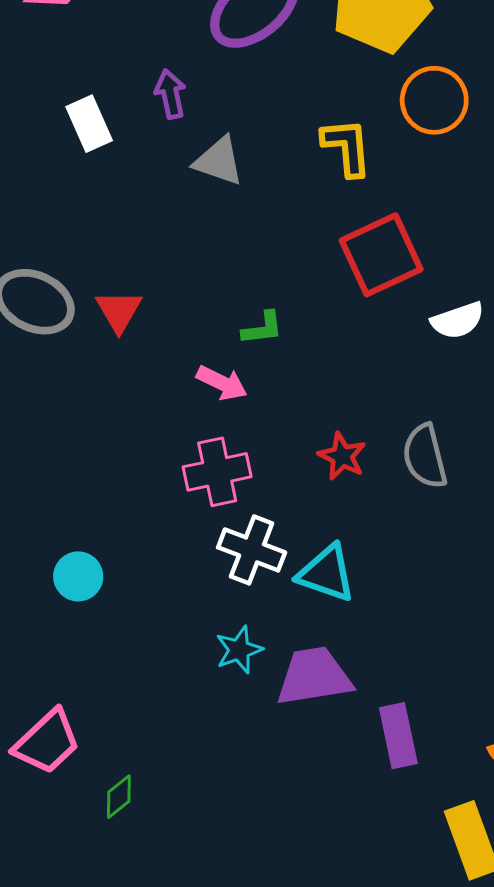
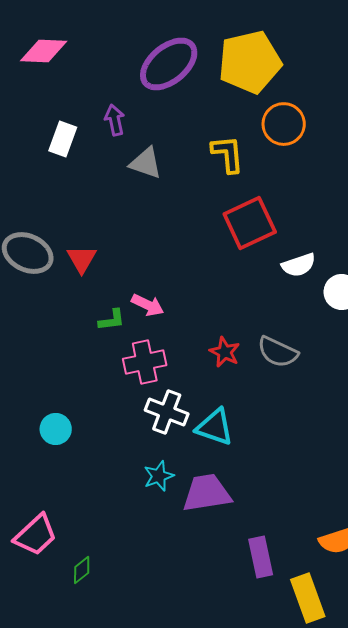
white rectangle: (89, 124) -> (63, 139), turned 44
green L-shape: (262, 328) -> (112, 320), moved
gray semicircle: (425, 456) -> (278, 352), turned -51
purple rectangle: (398, 736) -> (261, 557), moved

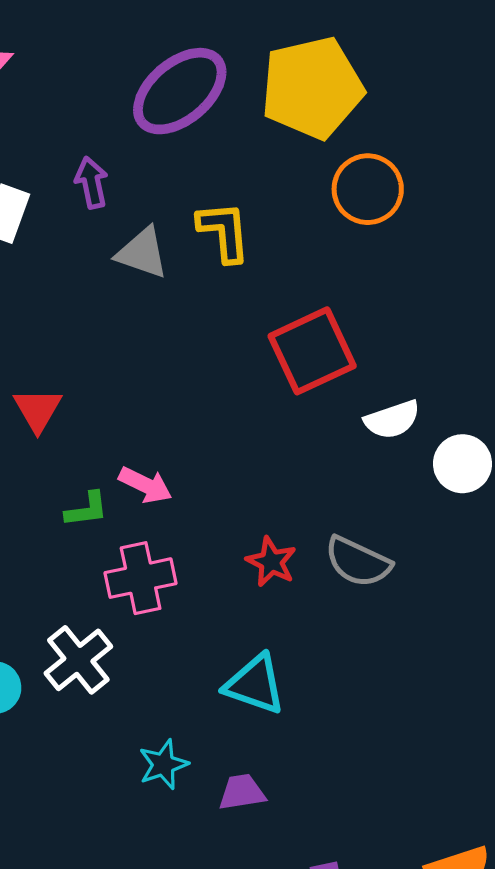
yellow L-shape: (228, 154) -> (224, 232), moved
white cross: (167, 412) -> (78, 660), moved, turned 30
purple trapezoid: (207, 493) -> (242, 792), size x0.6

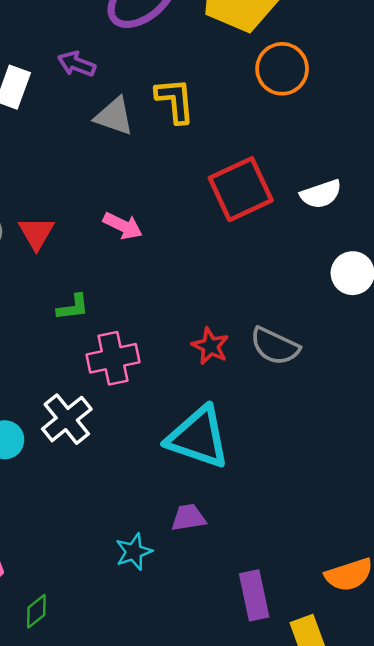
purple arrow: (91, 183) -> (77, 64), turned -57
white semicircle: (392, 420) -> (321, 194), moved
pink arrow: (145, 485) -> (123, 226), moved
cyan triangle: (255, 684) -> (198, 437), size x1.4
cyan star: (163, 764) -> (134, 552), moved

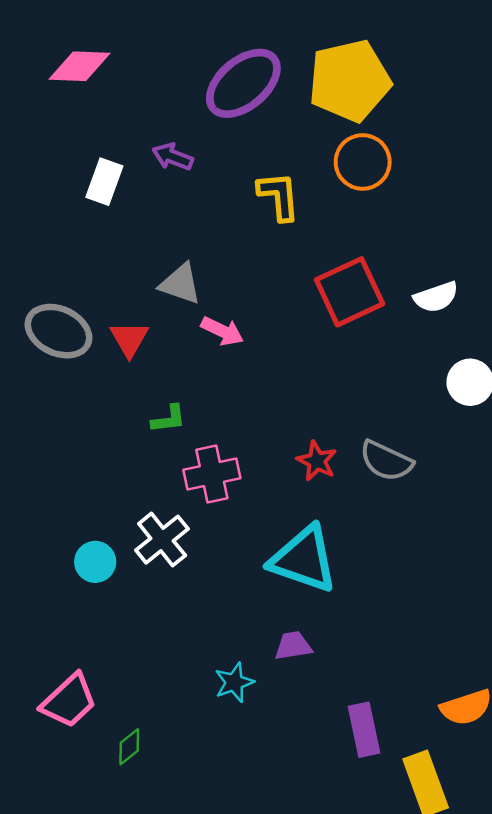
orange circle: (282, 69) -> (363, 162), moved
gray triangle: (114, 116) -> (180, 284), moved

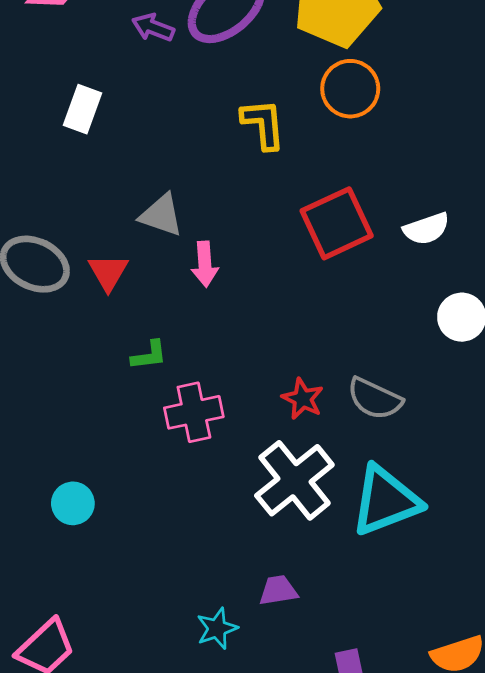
purple arrow: (173, 157) -> (153, 28), moved
pink arrow: (222, 331) -> (205, 264), turned 60
white cross: (162, 540) -> (294, 480), moved, size x1.4
cyan triangle: (304, 559) -> (386, 501), moved, turned -40

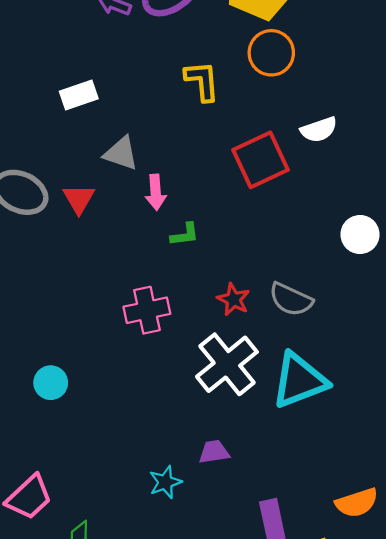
white rectangle: (82, 109) -> (79, 95), moved, turned 51
white semicircle: (426, 229) -> (319, 130), moved
green L-shape: (149, 355) -> (185, 235), moved

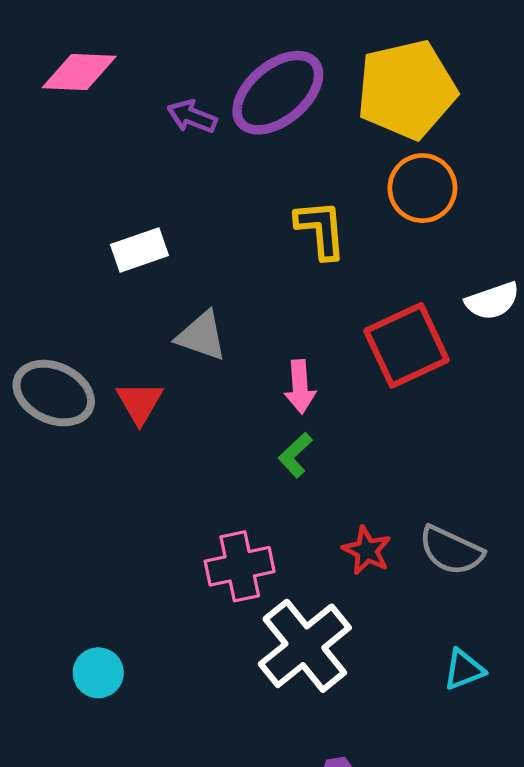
pink arrow: (156, 192) -> (300, 387), moved
green L-shape: (185, 235) -> (295, 455), turned 144
white cross: (227, 364) -> (305, 646), moved
cyan triangle: (299, 381) -> (464, 670), size x0.5

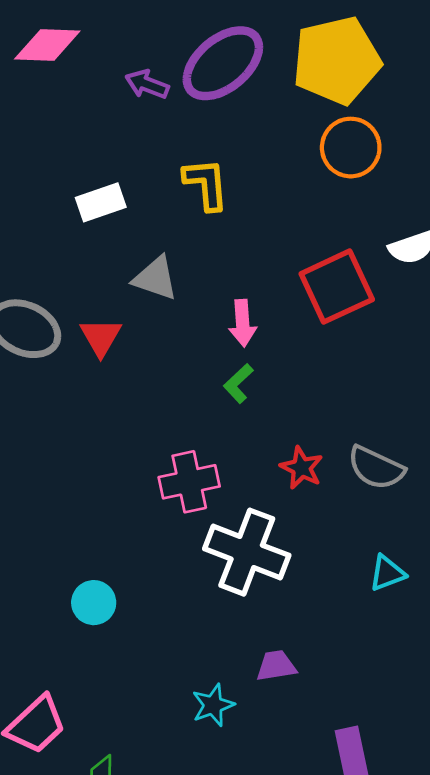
yellow L-shape: (321, 229) -> (206, 184), moved
white cross: (305, 646) -> (247, 552), turned -30
cyan circle: (98, 673) -> (94, 603), moved

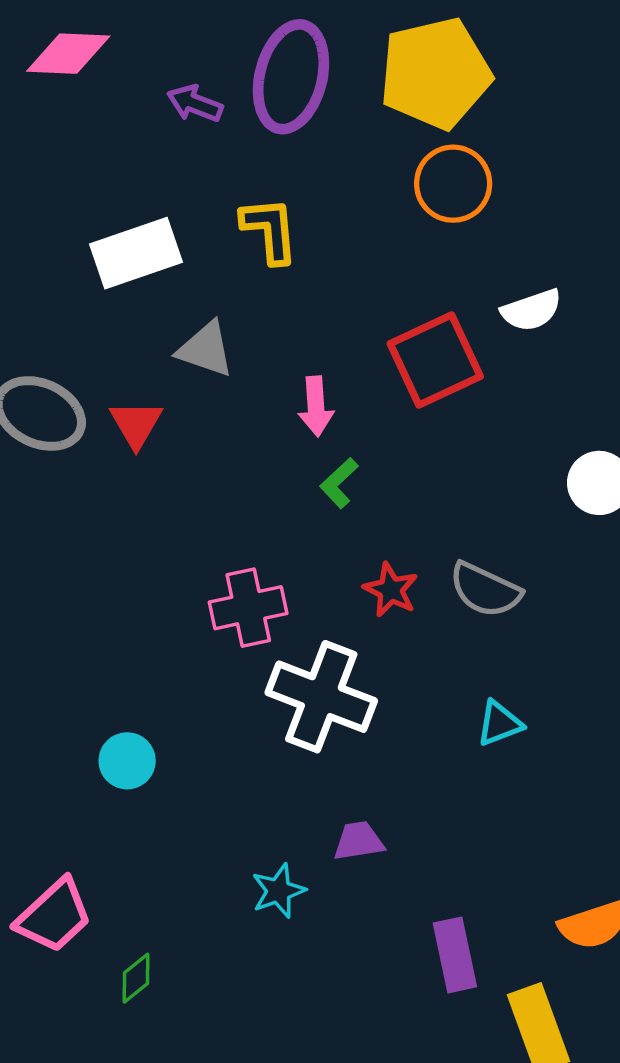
purple ellipse: (223, 63) -> (291, 77), turned -36
white rectangle: (101, 202) -> (136, 253), size x1.4
green L-shape: (238, 383) -> (339, 483), moved

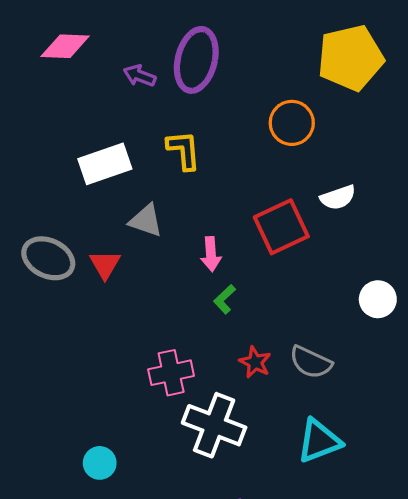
yellow pentagon: (435, 73) -> (351, 58), moved
cyan triangle: (499, 723) -> (319, 441), size x1.6

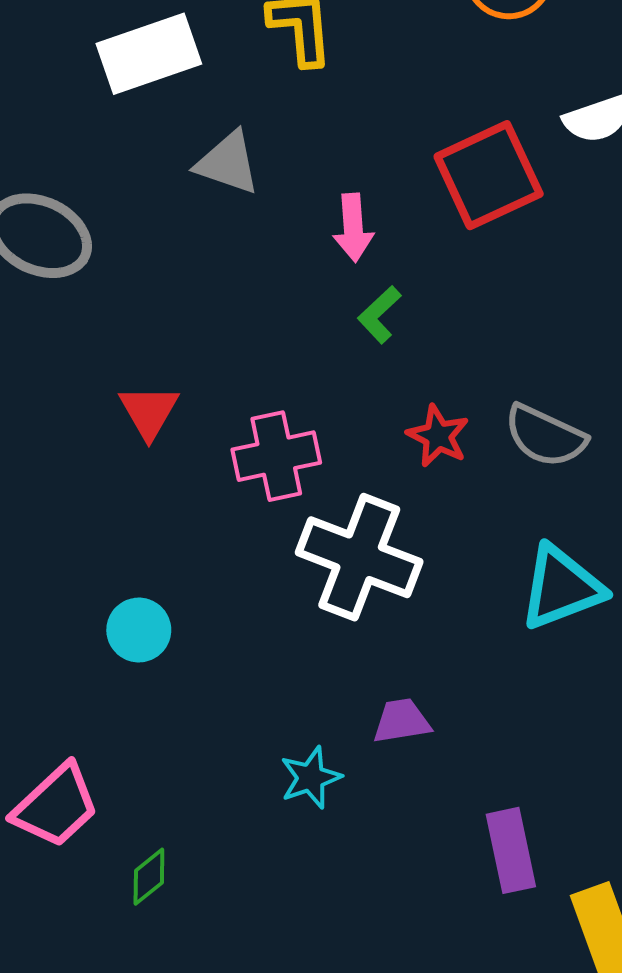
red triangle: (105, 265) -> (149, 412), moved

